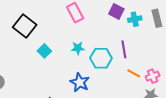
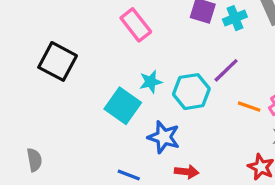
purple line: (124, 49) -> (226, 70), turned 66
cyan square: (44, 51) -> (123, 106), moved, size x1.5

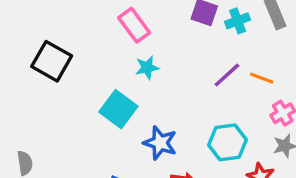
cyan star: (151, 82) -> (147, 68), moved
cyan hexagon: (191, 92) -> (227, 142), moved
orange line: (249, 107) -> (262, 78), moved

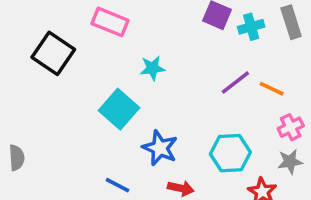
pink rectangle: (134, 25) -> (110, 22), moved, turned -36

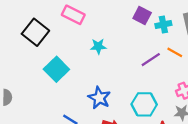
orange line: (272, 89) -> (175, 52), moved
cyan square: (119, 109) -> (56, 69), moved

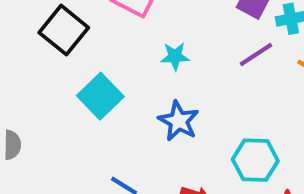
purple line: (151, 60) -> (256, 54), moved
blue star: (99, 98) -> (179, 121), moved

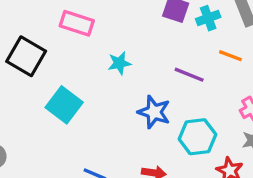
purple line: (256, 54) -> (189, 75), moved, turned 64
blue star: (179, 121) -> (154, 112), moved

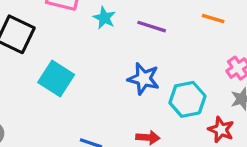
cyan star: (119, 63) -> (104, 18), moved, turned -30
purple line: (189, 75) -> (152, 27), moved

